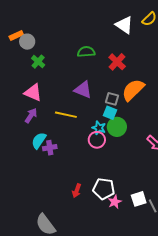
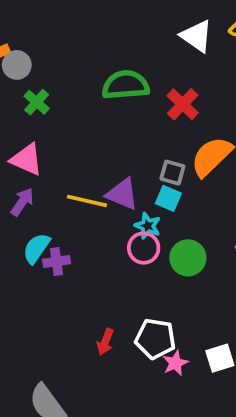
green semicircle: (86, 52) -> (126, 85), size x1.4
purple triangle: (83, 90) -> (122, 194), moved
green circle: (117, 127) -> (188, 258), moved

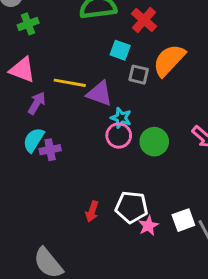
green cross: (37, 102) -> (28, 24), turned 30
cyan square: (168, 198) -> (120, 50), moved
yellow line: (87, 201) -> (70, 83), moved
purple arrow: (22, 202) -> (37, 103), moved

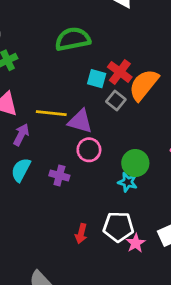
red cross: (144, 20) -> (120, 72), moved
gray square: (139, 75) -> (116, 100), turned 30
cyan star: (121, 118) -> (128, 182), moved
pink circle: (119, 136) -> (89, 150), moved
purple cross: (50, 150) -> (59, 175), moved, turned 30

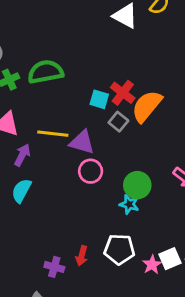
green semicircle: (73, 39) -> (45, 72), moved
purple cross: (59, 175) -> (54, 267), moved
pink star: (136, 243) -> (152, 265), moved

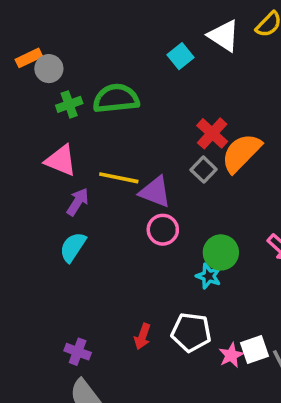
cyan square: (99, 99) -> (181, 56), moved, turned 30
purple cross: (54, 267) -> (78, 352), moved

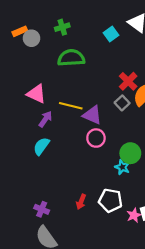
green cross: (69, 104) -> (62, 27), moved

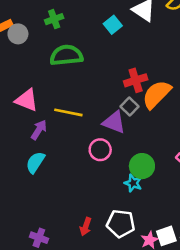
red cross: (128, 81) -> (136, 80), turned 30
purple triangle: (92, 115) -> (114, 122), moved

